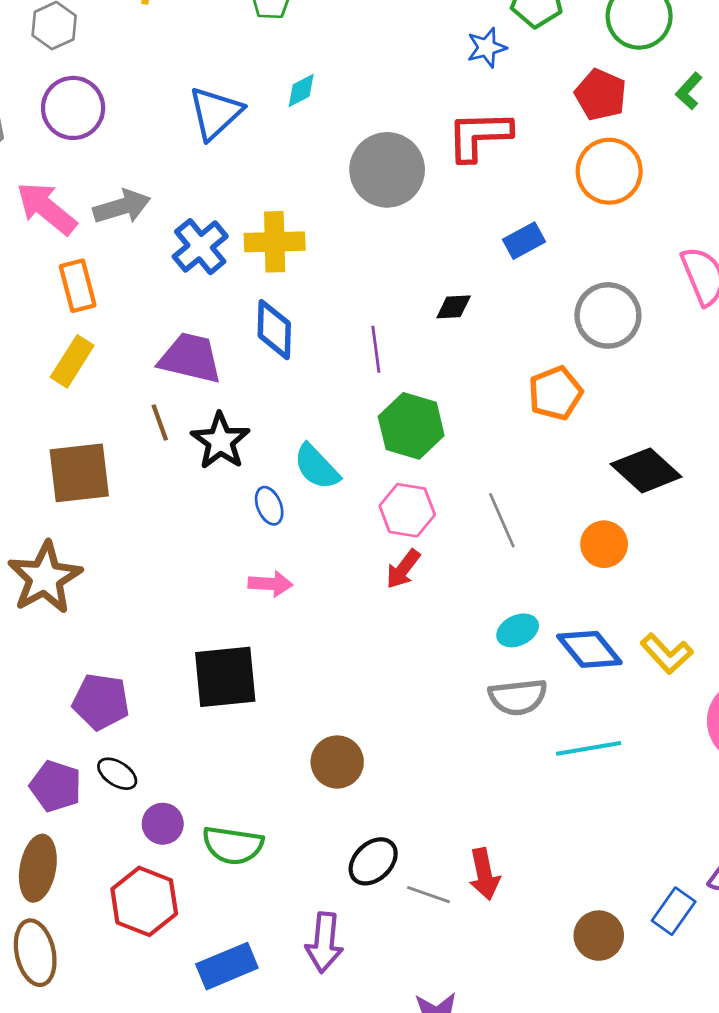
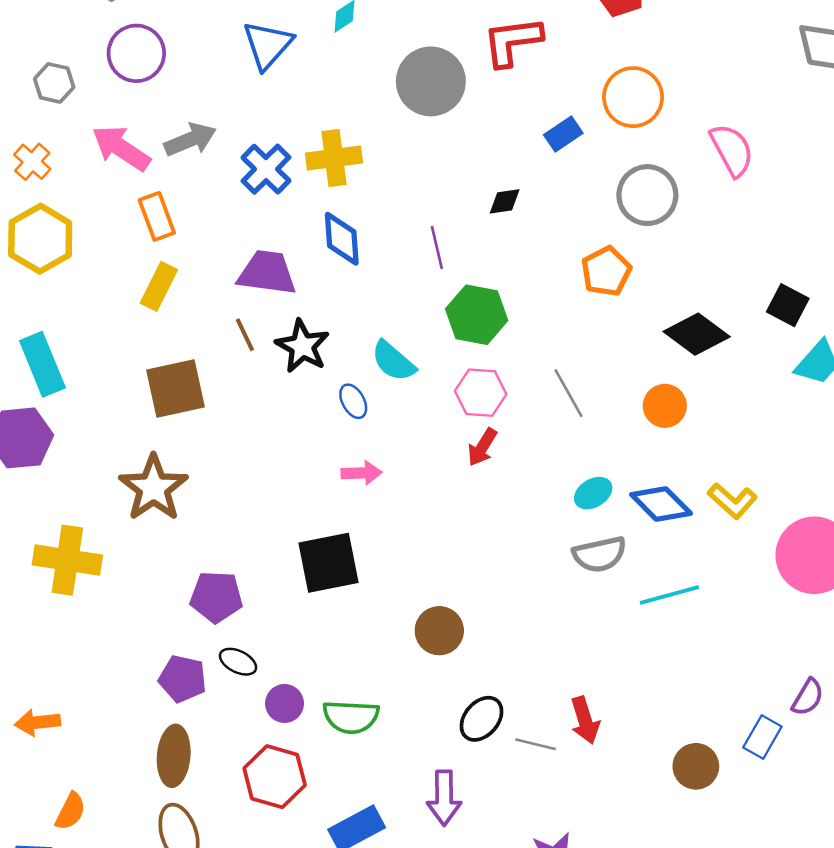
orange circle: (609, 171) -> (633, 97), moved

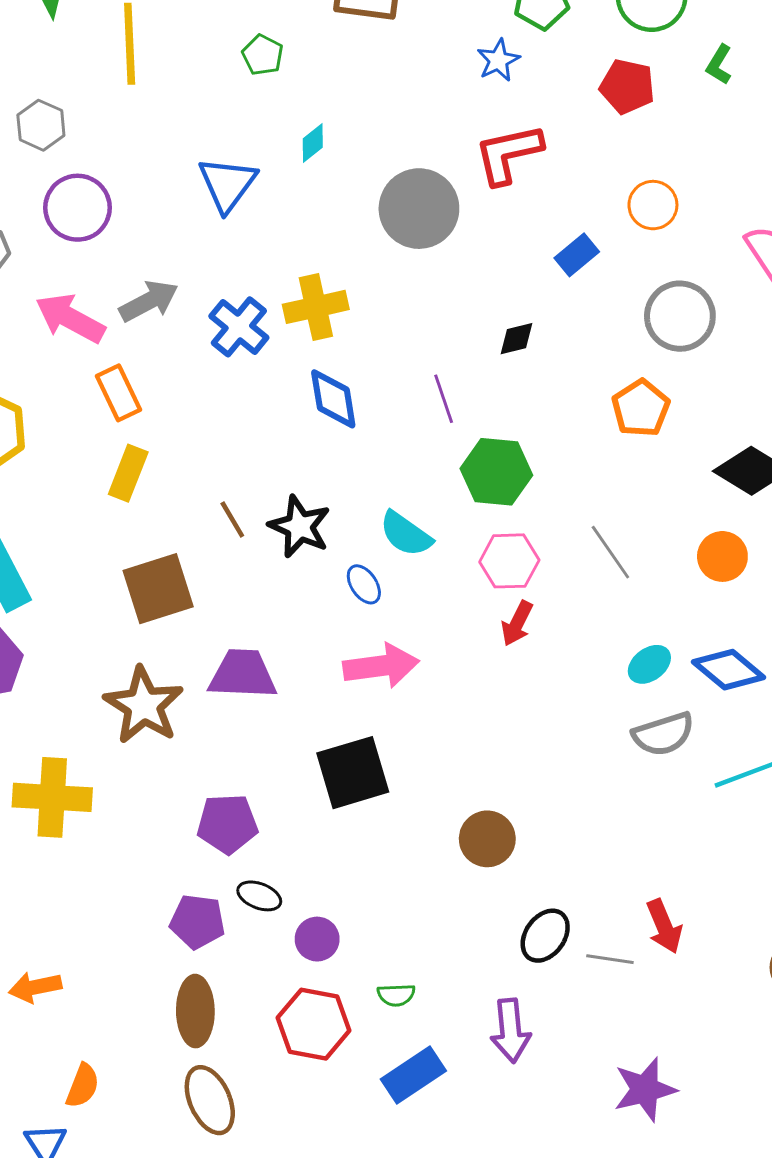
orange circle: (633, 97) -> (653, 205), size x0.7
purple trapezoid: (267, 273) -> (243, 674), moved
pink arrow: (362, 473) -> (381, 666), size x1.6
green semicircle: (351, 717) -> (396, 995), moved, size x0.6

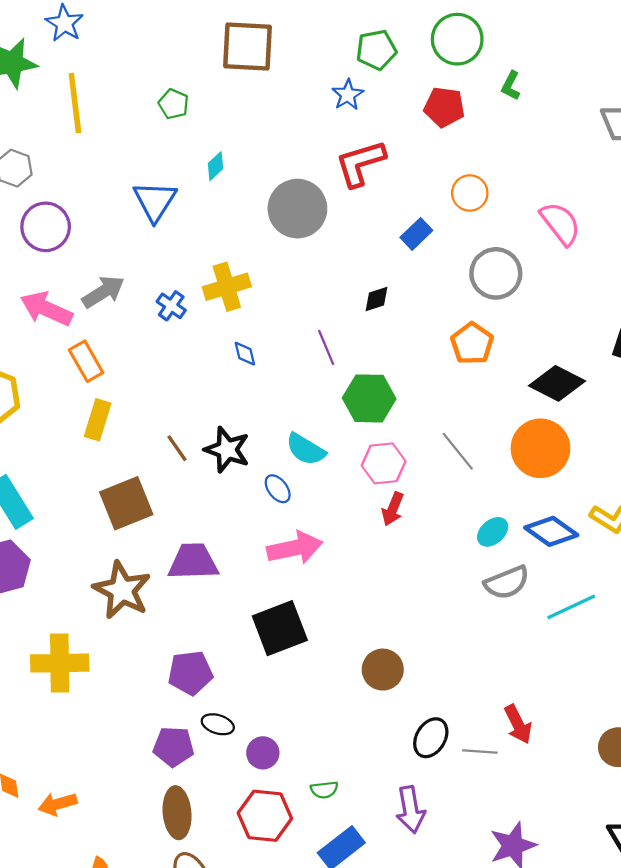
blue cross: (239, 327) -> (171, 306), size x0.7
blue diamond: (333, 399) -> (245, 354), size x0.6
orange circle: (722, 556) -> (540, 448), size x1.6

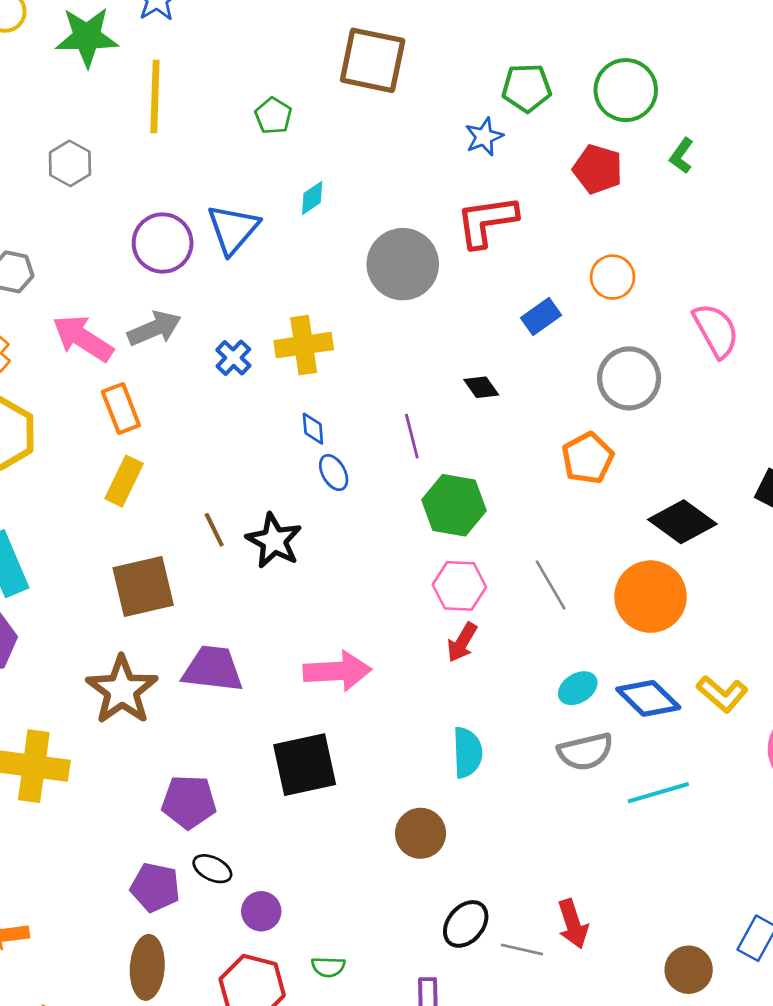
purple circle: (46, 227) -> (163, 243), moved
black diamond: (377, 299) -> (481, 387), turned 64
cyan semicircle: (306, 449) -> (467, 752), moved, turned -132
blue ellipse: (278, 489) -> (334, 473), moved

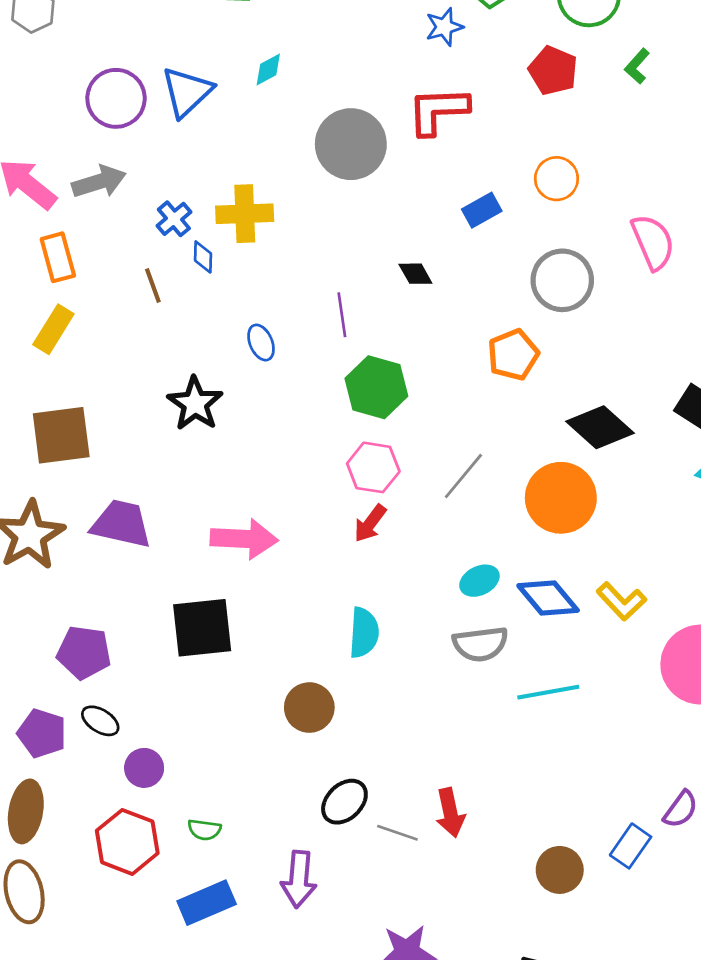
blue diamond: (313, 429) -> (203, 257), moved
brown line: (214, 530) -> (153, 285), moved
gray line: (551, 585) -> (463, 476), turned 64

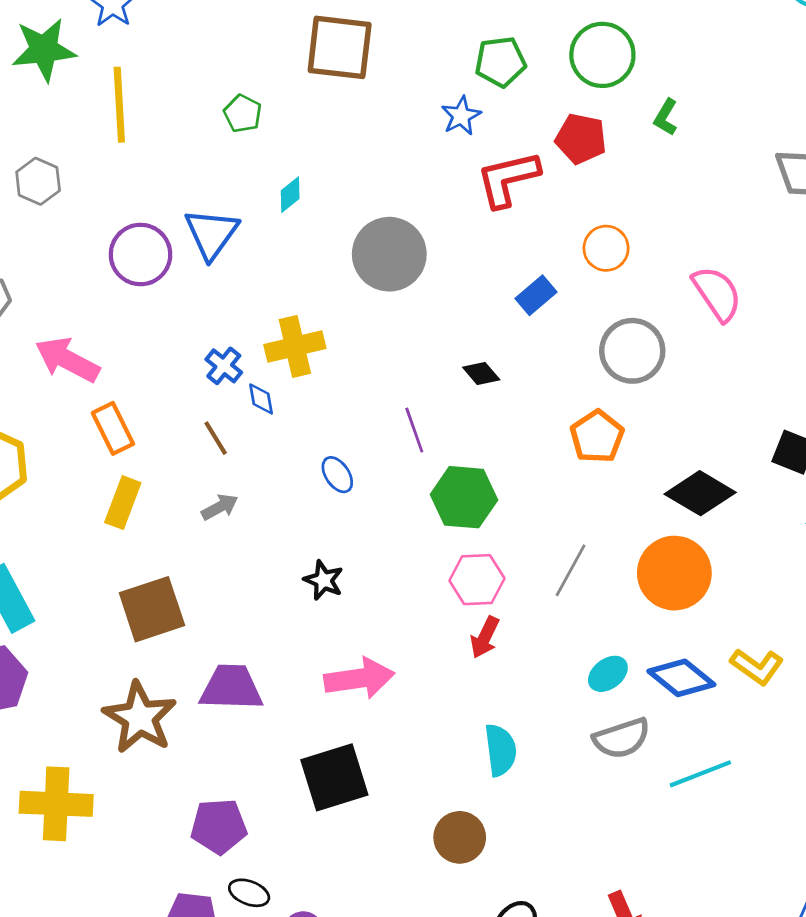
red L-shape: (438, 111) -> (508, 179), moved
gray arrow: (99, 182) -> (220, 507), moved, size x0.7
black star: (195, 404) -> (324, 580), moved, size x0.7

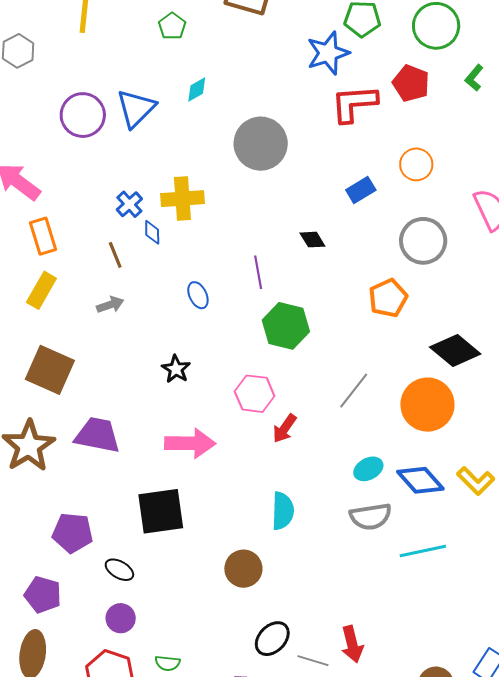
blue star: (461, 116) -> (328, 53), size x1.5
pink hexagon: (477, 580) -> (255, 394), moved
brown square: (152, 609) -> (50, 370), turned 33
black ellipse: (249, 893) -> (119, 570), moved

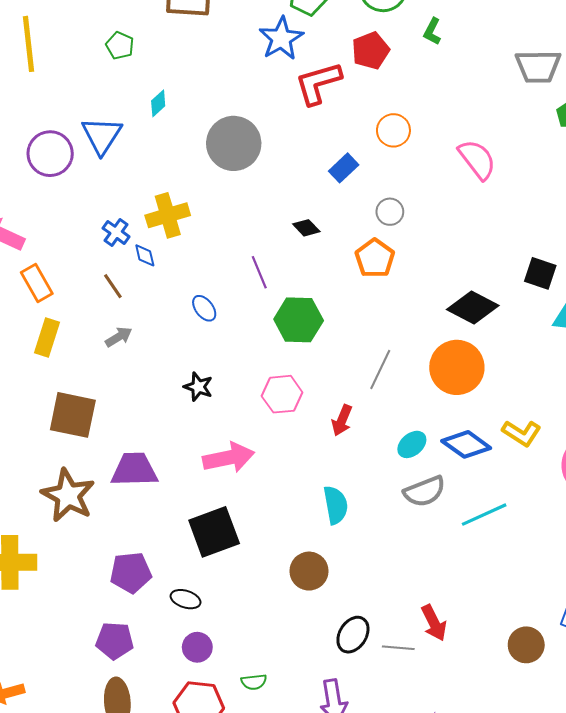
red pentagon: (411, 83) -> (371, 51), turned -30
gray circle: (423, 241) -> (390, 212), moved, size x0.6
orange pentagon: (388, 298) -> (375, 258), moved
red arrow: (285, 429) -> (342, 420), moved

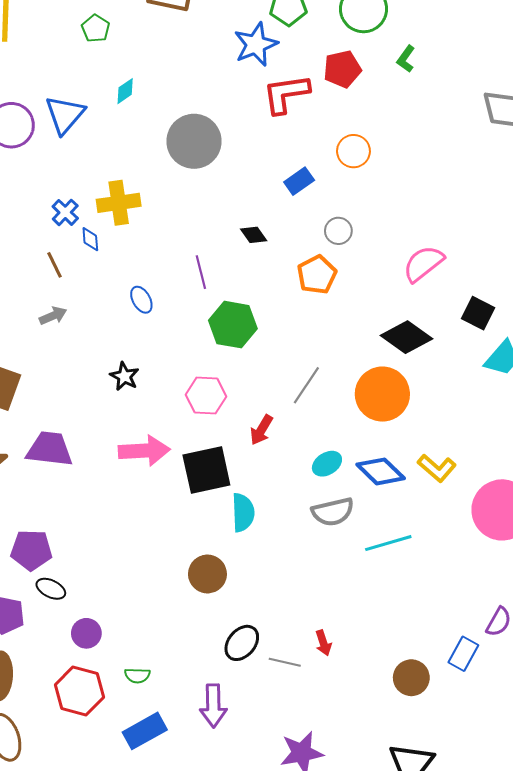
pink semicircle: (477, 159) -> (423, 264), moved, turned -99
black square: (214, 532) -> (206, 470), moved
black ellipse: (186, 599) -> (51, 589), moved
red arrow: (434, 623) -> (323, 643), size x0.7

